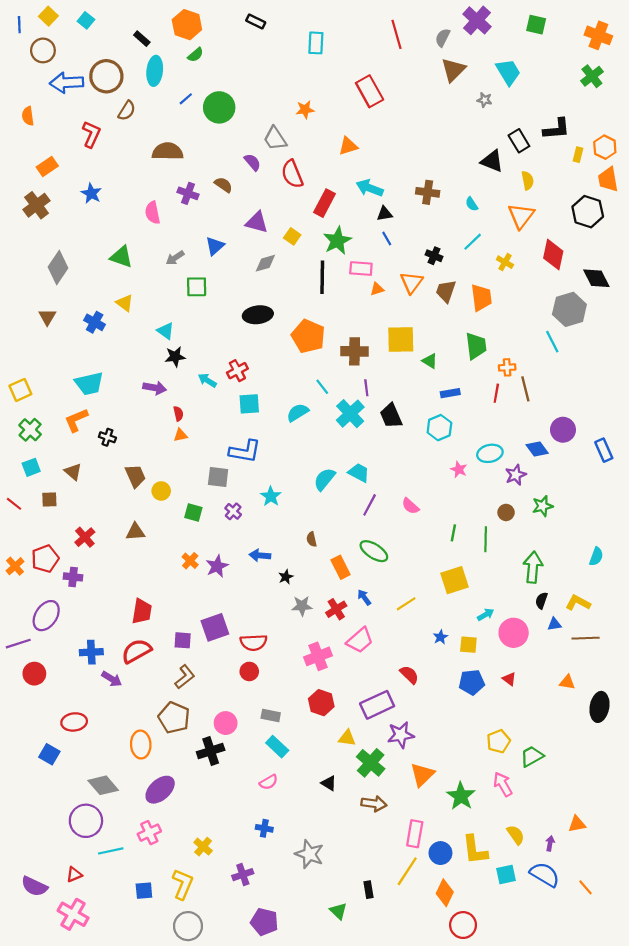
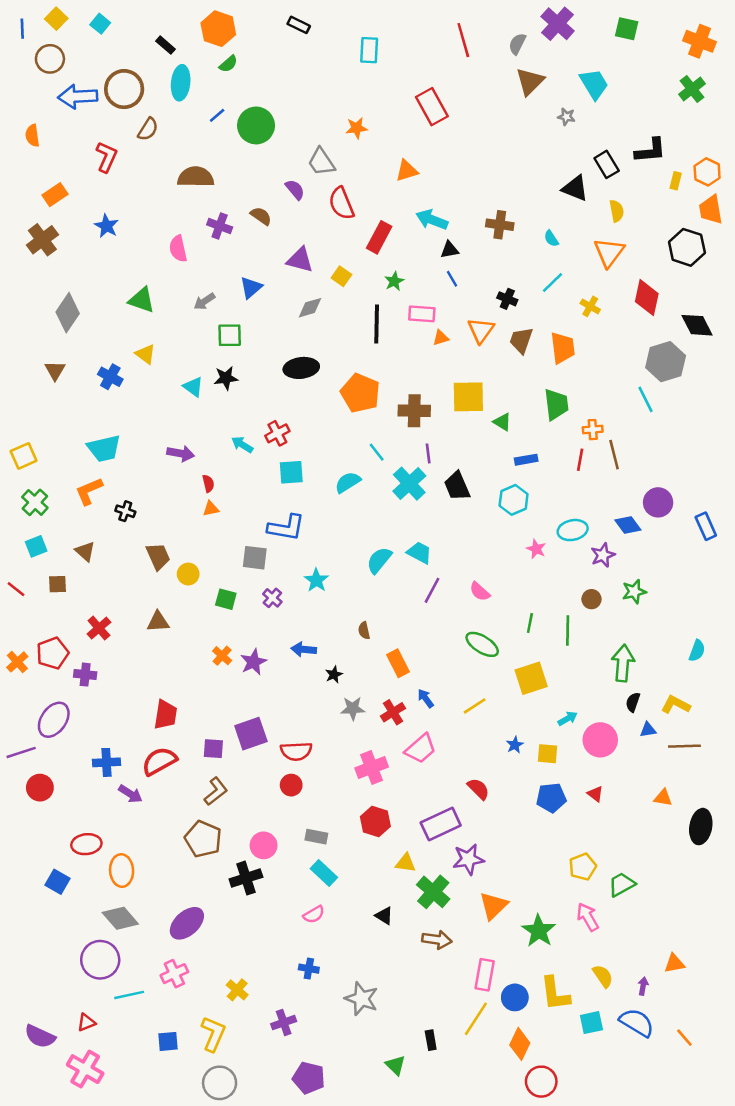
green star: (337, 241) -> (394, 281), size x0.6
black star: (175, 357) -> (226, 378), moved
green ellipse: (374, 551) -> (482, 644), moved
orange ellipse: (141, 745) -> (122, 871), moved

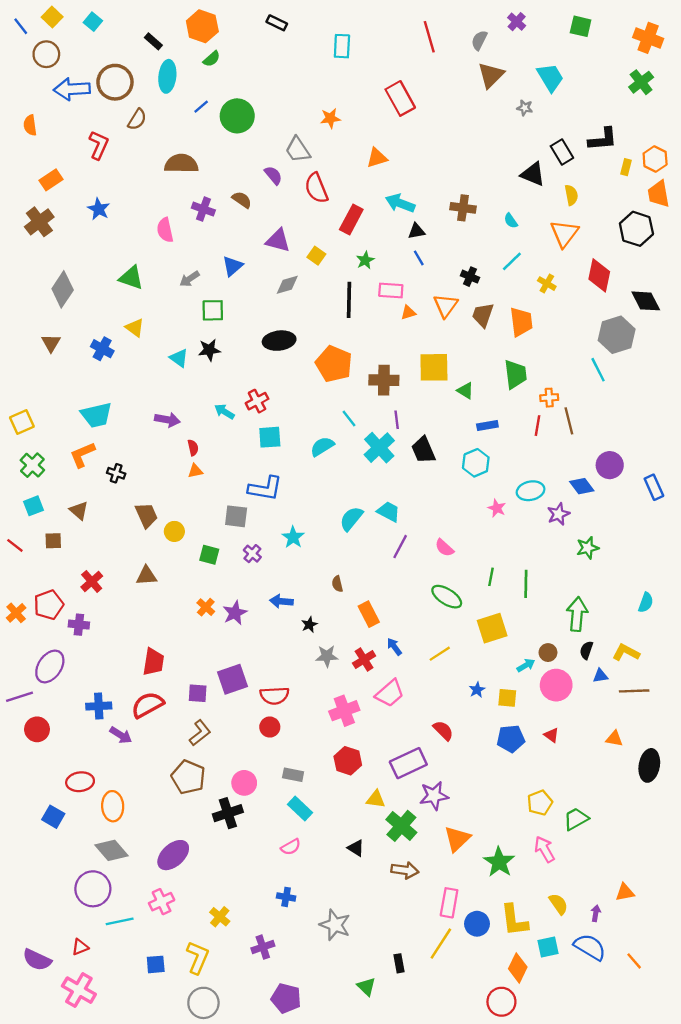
purple cross: (558, 24) -> (517, 22), size x0.6
blue line: (22, 29) -> (21, 26), turned -36
brown circle: (591, 599) -> (548, 653), moved
orange diamond: (520, 1044) -> (518, 968), moved

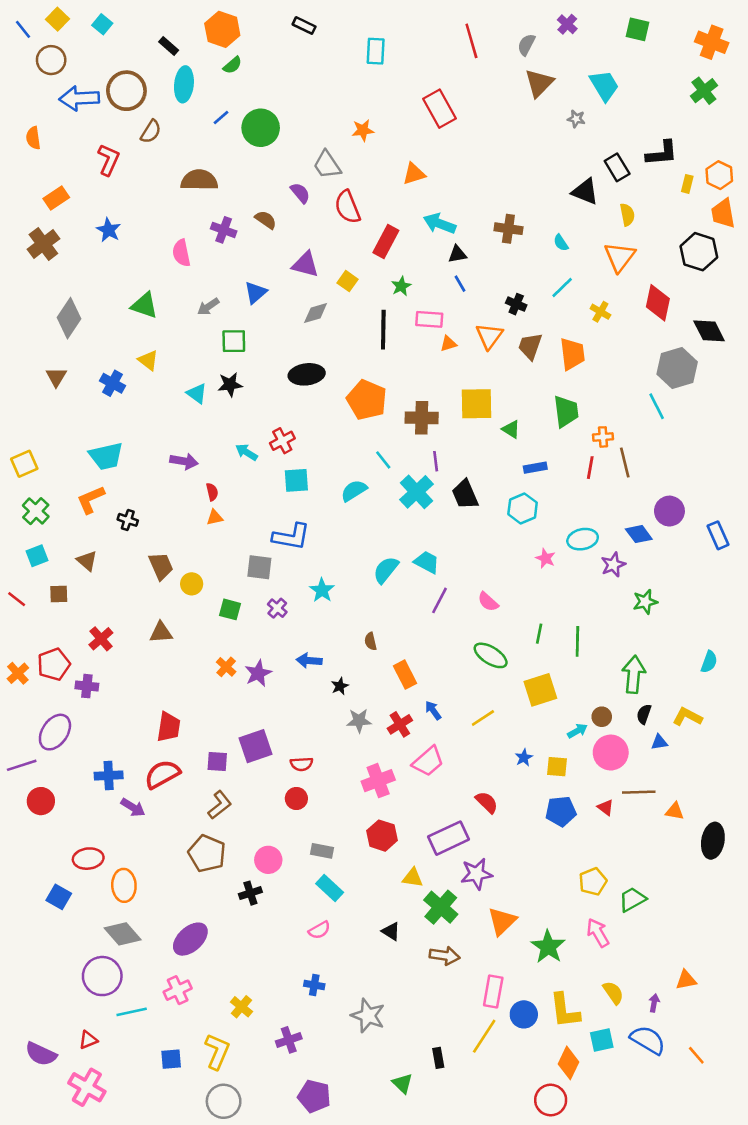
brown line: (634, 691) -> (639, 792), moved
red semicircle: (274, 696) -> (302, 764), size x0.7
black cross: (228, 813) -> (250, 893), size x0.7

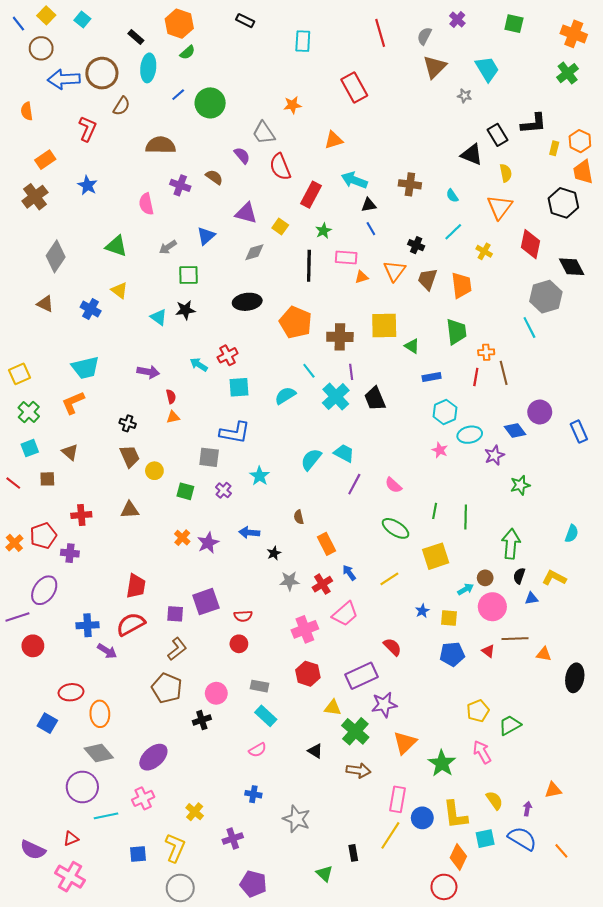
brown triangle: (56, 377) -> (45, 304), turned -36
cyan hexagon: (523, 508) -> (445, 412), moved
black cross: (128, 520) -> (128, 423), moved
red cross: (101, 639) -> (81, 515), turned 36

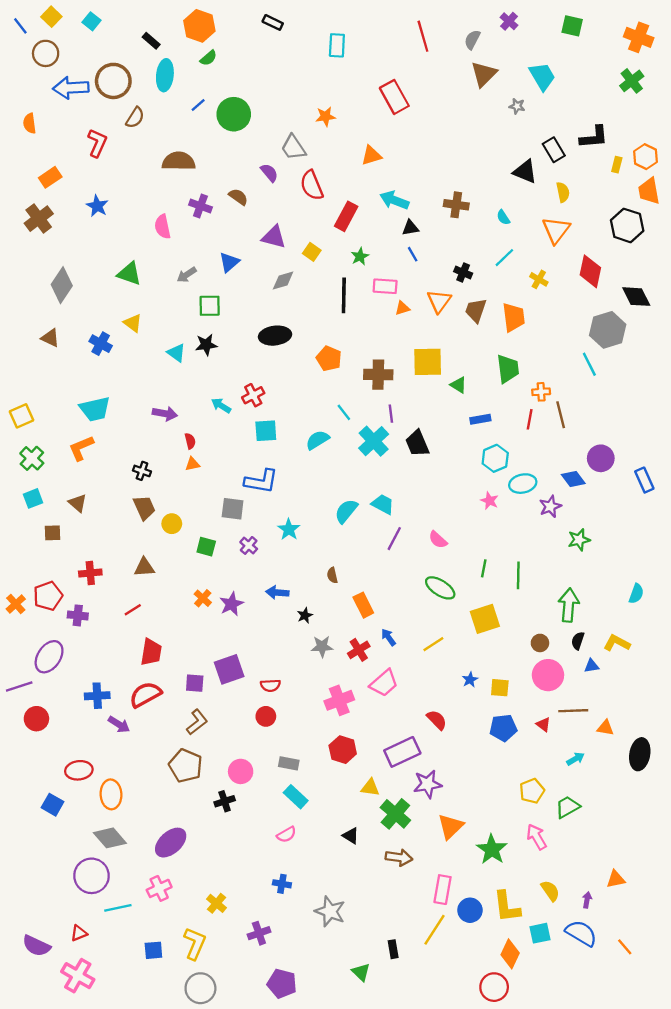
orange pentagon: (296, 322) -> (329, 359), size x0.7
red line: (13, 483) -> (133, 610), moved, turned -70
cyan arrow: (466, 589) -> (576, 759), moved

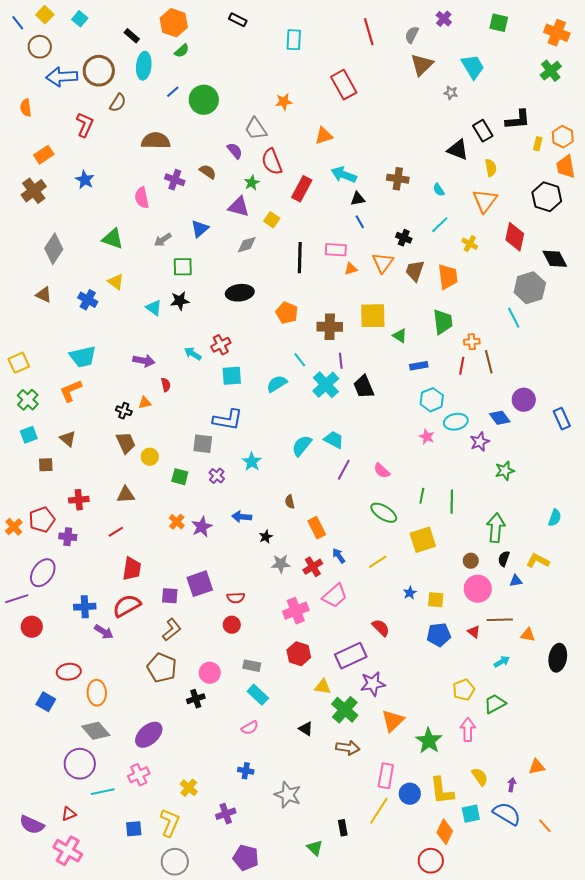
green star: (360, 256) -> (252, 183), moved
orange triangle: (192, 464) -> (145, 403), moved
pink arrow: (537, 837) -> (468, 730), turned 30

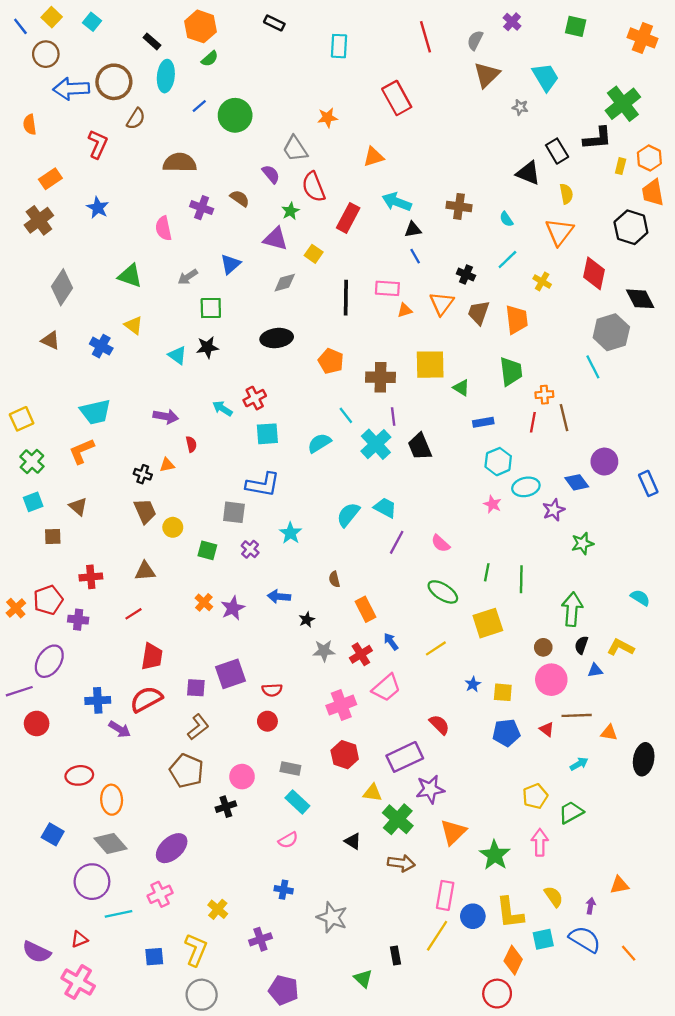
green cross: (551, 71) -> (623, 104), moved, size x1.4
cyan semicircle: (555, 518) -> (640, 598), turned -78
blue square: (46, 702) -> (53, 834), moved

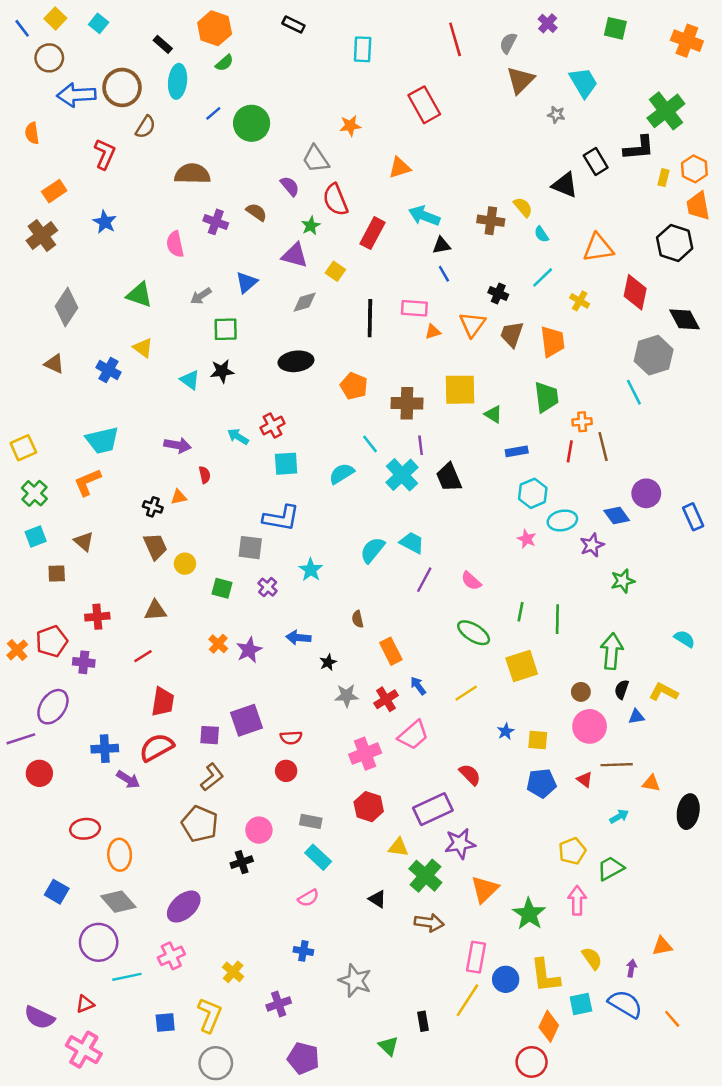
yellow semicircle: (566, 194) -> (523, 207), moved, turned -30
orange triangle: (559, 232) -> (598, 248), turned 44

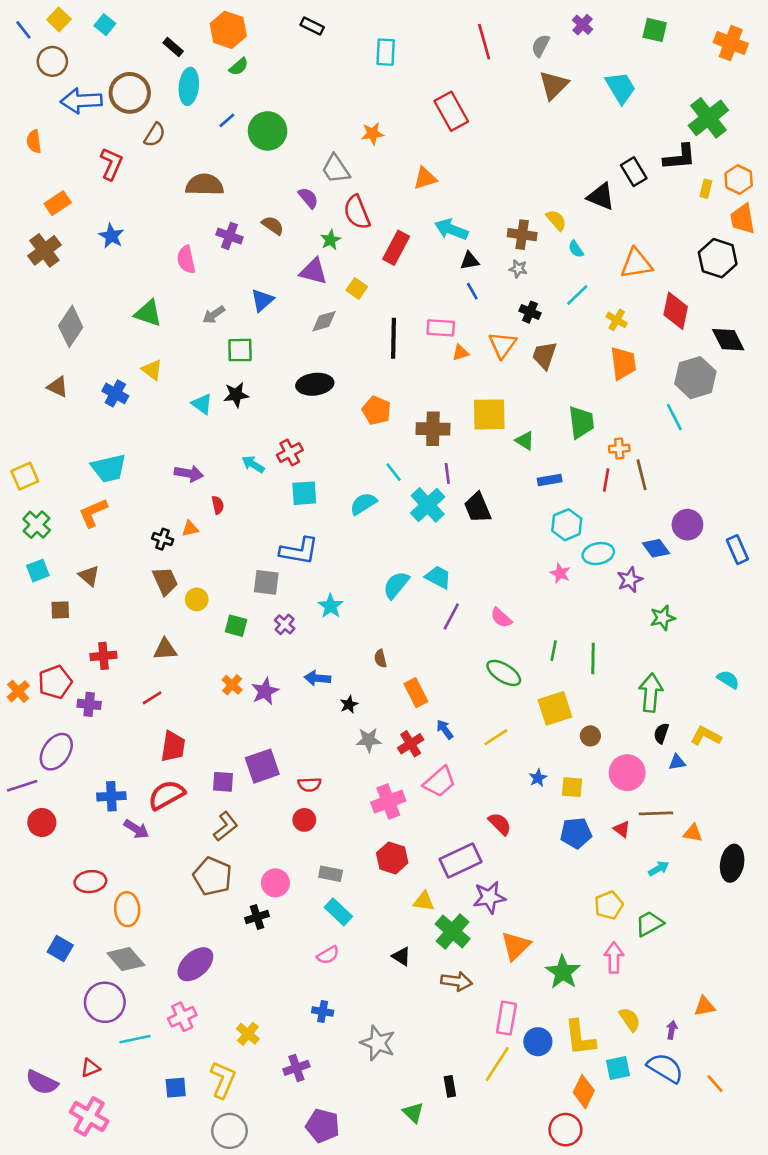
gray star: (556, 115) -> (518, 269), moved
orange trapezoid: (553, 342) -> (623, 363), moved
brown circle: (581, 692) -> (590, 736), moved

